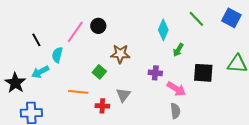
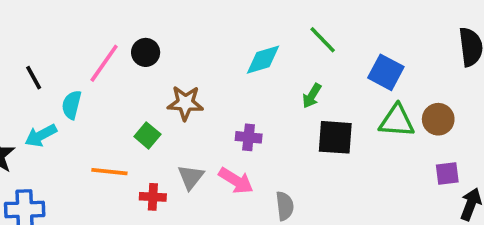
blue square: (231, 18) -> (386, 72), moved
cyan diamond: (163, 30) -> (263, 60), turned 50
green arrow: (178, 50) -> (312, 96), moved
pink arrow: (176, 89) -> (236, 181), moved

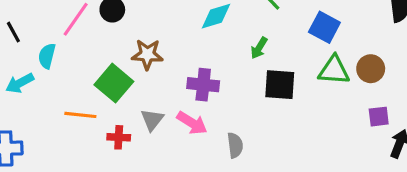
green square: (147, 135) -> (114, 83), size x1.6
purple cross: (249, 137) -> (203, 85), size x1.4

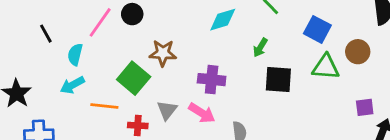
brown circle: (371, 69) -> (358, 52), moved
cyan arrow: (20, 83) -> (72, 85), moved

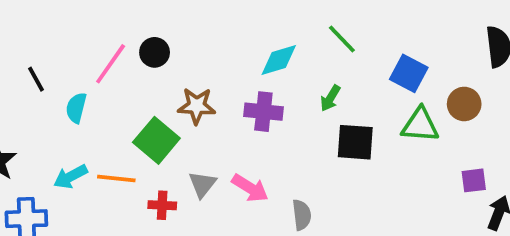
purple cross: (212, 80) -> (263, 112), moved
cyan arrow: (72, 85) -> (70, 177), moved

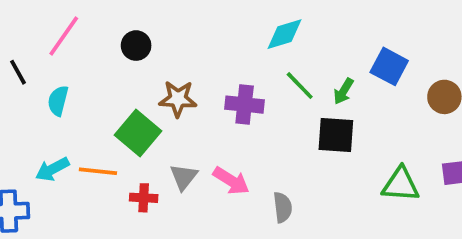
green line: (342, 39) -> (300, 86), moved
cyan diamond: (279, 60) -> (285, 34), moved
pink line: (111, 64) -> (64, 36), moved
green arrow: (330, 98) -> (344, 91), moved
green triangle: (420, 125) -> (401, 184), moved

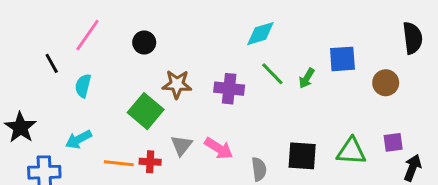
blue square: (389, 66) -> (342, 59), turned -32
black square: (336, 135) -> (302, 156), moved
orange line: (98, 171) -> (119, 163), moved

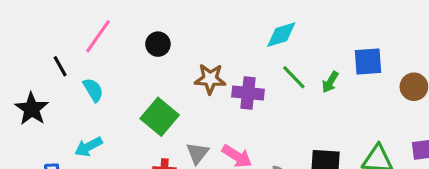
brown star: (177, 84) -> (210, 79), moved
cyan semicircle: (83, 86) -> (93, 90), turned 135
black star: (20, 127) -> (32, 109), moved

